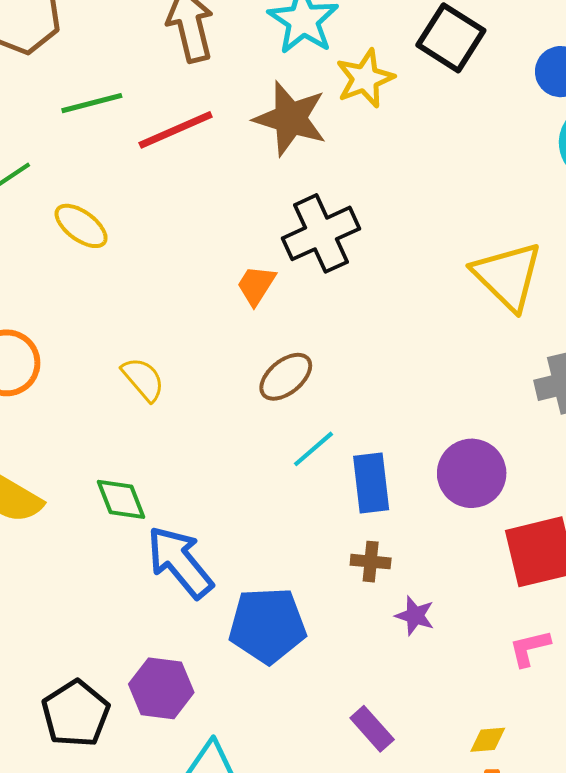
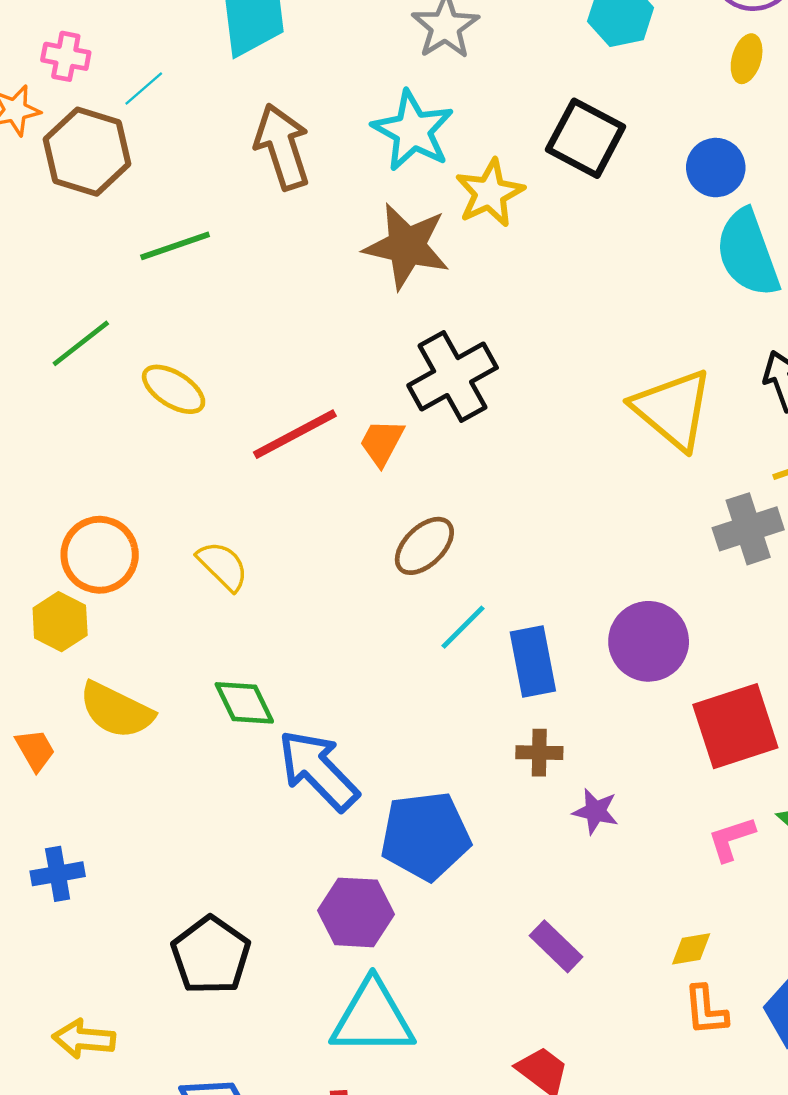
red line: (176, 130) -> (295, 434), moved
yellow semicircle: (143, 379) -> (223, 566), moved
purple hexagon: (161, 688) -> (356, 912), moved

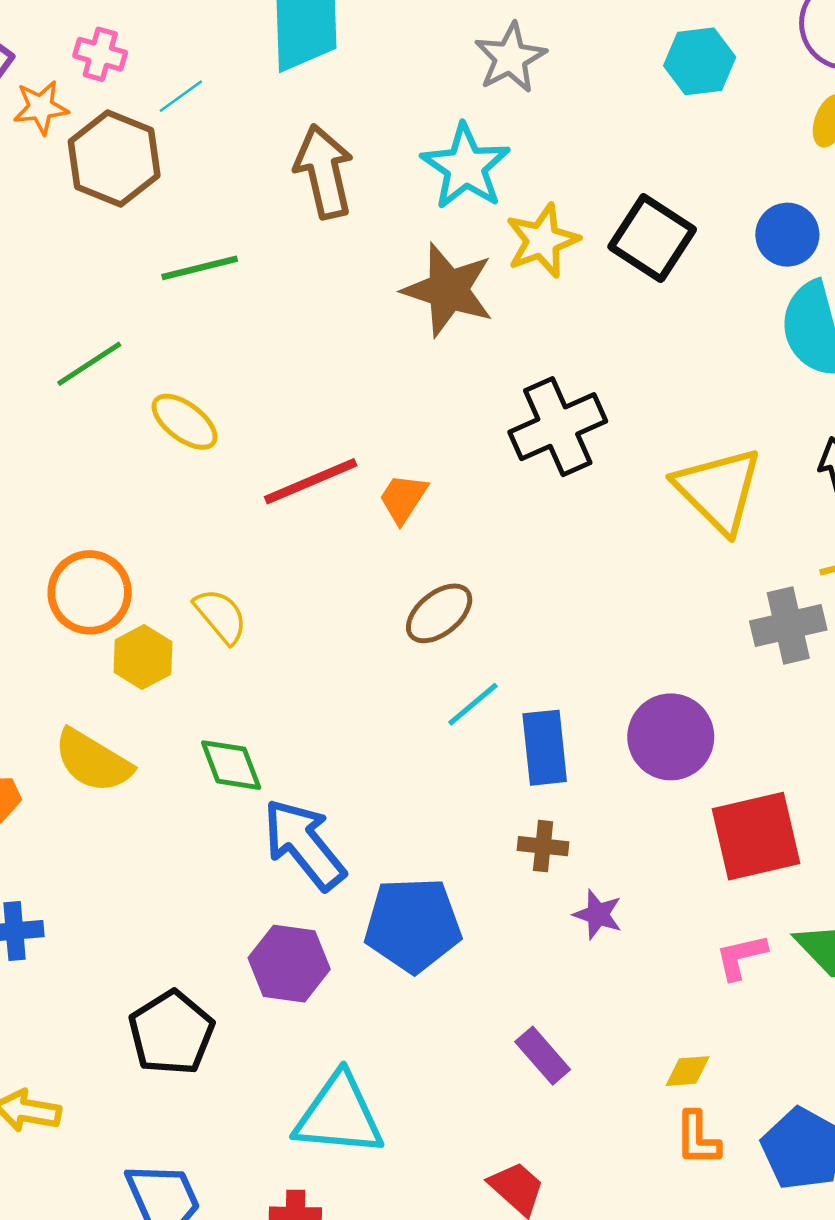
black square: (586, 138) -> (652, 238), moved
black cross: (453, 377) -> (558, 427), moved
yellow hexagon: (60, 622) -> (143, 657), moved
purple hexagon: (356, 912) -> (289, 964), moved

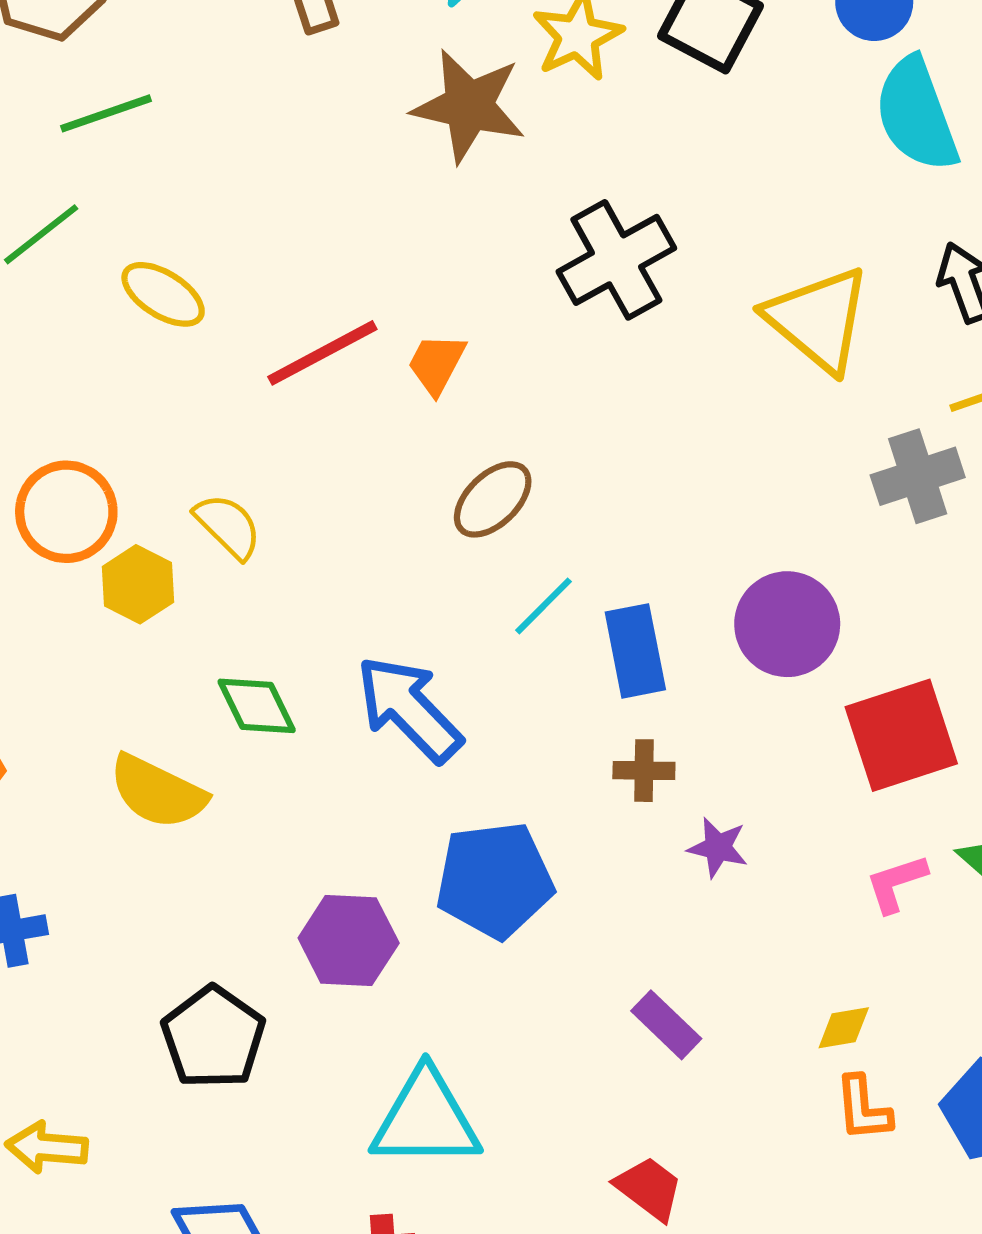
green line: (200, 268) -> (106, 113), moved
yellow semicircle: (93, 761) -> (158, 792), moved
blue arrow: (304, 844) -> (409, 709), moved

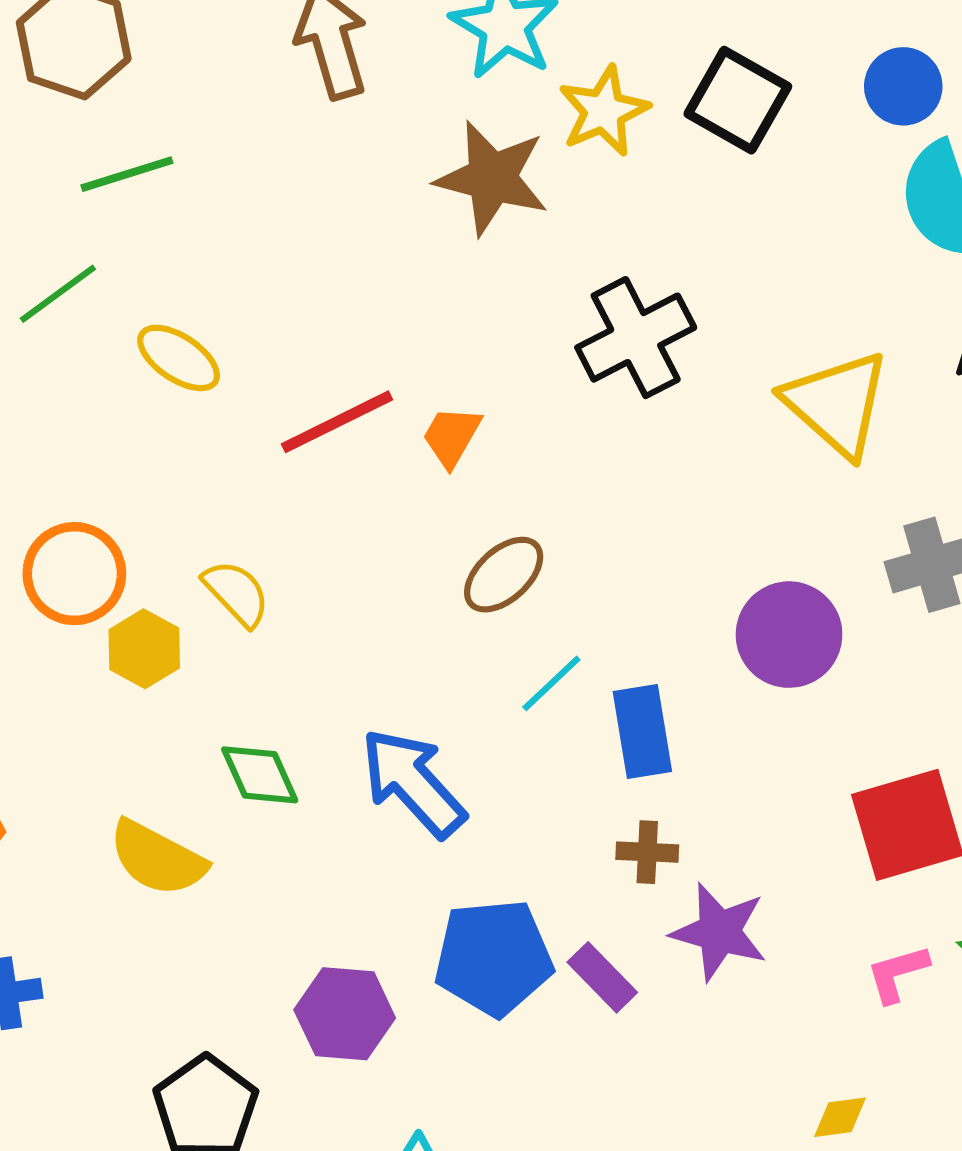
purple circle: (787, 624) -> (789, 635), moved
purple star: (718, 848) -> (719, 932), size x1.6
purple rectangle: (666, 1025) -> (602, 977), moved

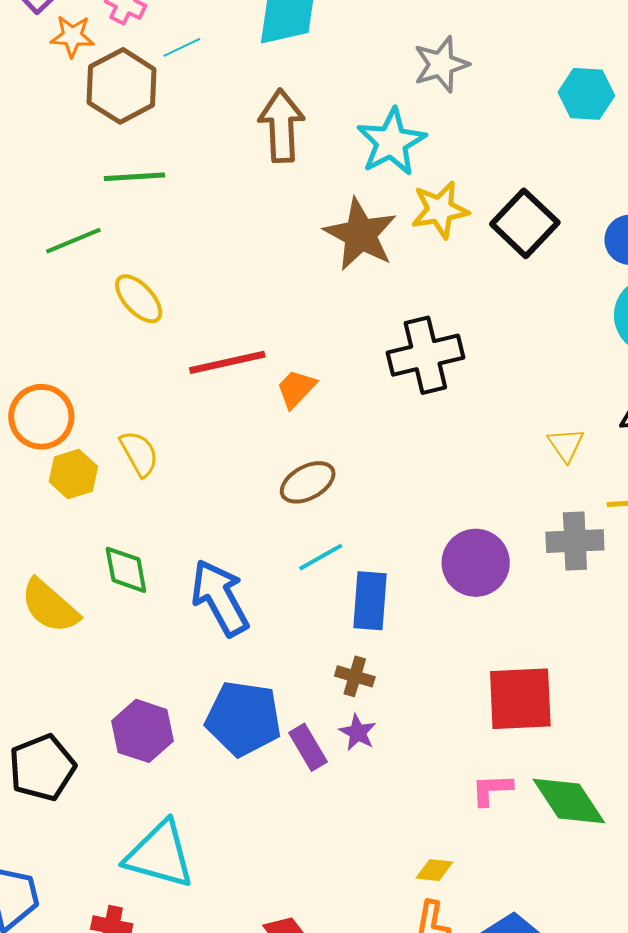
yellow triangle: (837, 404) -> (566, 445), moved, size x0.5
purple star: (719, 932) -> (358, 732), moved, size x0.6

